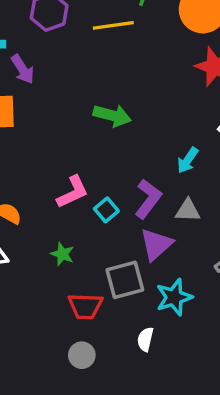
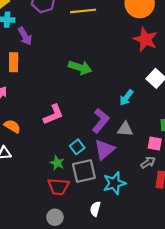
cyan square: (106, 210) -> (77, 147), moved
green star: (62, 254) -> (57, 163), moved

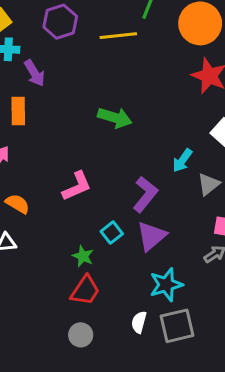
gray triangle: (125, 129) -> (208, 184), moved, turned -42
gray square: (84, 171) -> (177, 326), moved
red trapezoid: (58, 187) -> (85, 290), turned -60

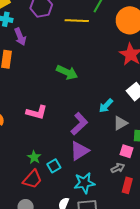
pink L-shape: (77, 186) -> (37, 112), turned 30
cyan square: (112, 233) -> (54, 166), moved

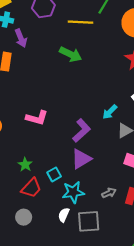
green arrow: (67, 72) -> (71, 54), moved
green star: (34, 157) -> (25, 165), moved
gray arrow: (118, 168) -> (109, 193), moved
cyan star: (84, 183) -> (73, 192), moved

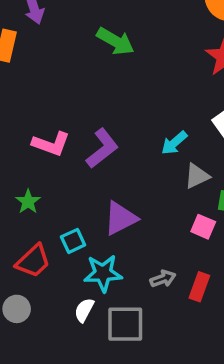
purple L-shape: (82, 131) -> (102, 148), moved
green star: (25, 165) -> (28, 202), moved

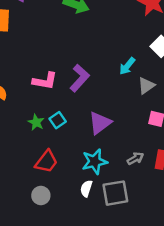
cyan square: (73, 241) -> (58, 120), moved

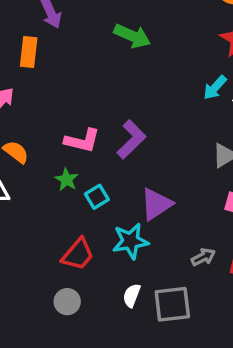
cyan arrow: (127, 66) -> (215, 88), moved
green star: (36, 122) -> (67, 180), moved
cyan star: (95, 162) -> (130, 241), moved

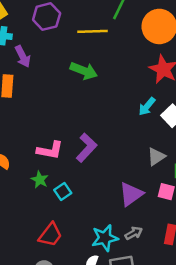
purple triangle: (156, 204) -> (131, 194), moved
cyan star: (130, 241) -> (105, 238), moved
gray arrow: (203, 257) -> (134, 233), moved

